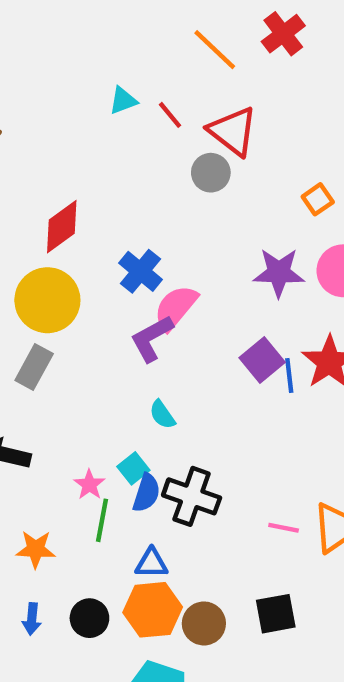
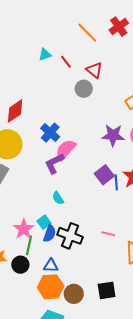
red triangle: (233, 131) -> (94, 70), size x0.7
pink star: (89, 485) -> (24, 229), size x1.5
pink line: (284, 528) -> (108, 234), moved
black circle: (89, 618) -> (20, 265), moved

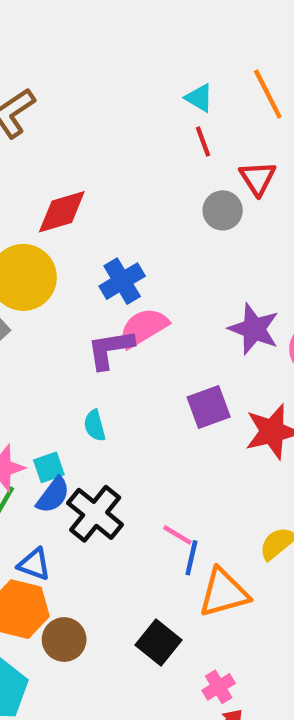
cyan triangle: (45, 55) -> (199, 98), moved, turned 32
blue line: (116, 182) -> (191, 558), moved
black square: (107, 290) -> (159, 642), moved, turned 30

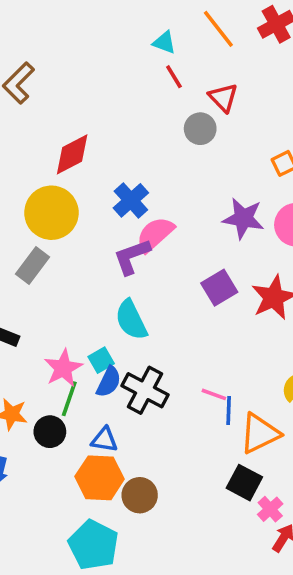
cyan semicircle: (95, 426) -> (131, 320), size x1.6
black square: (159, 642) -> (244, 483), moved

